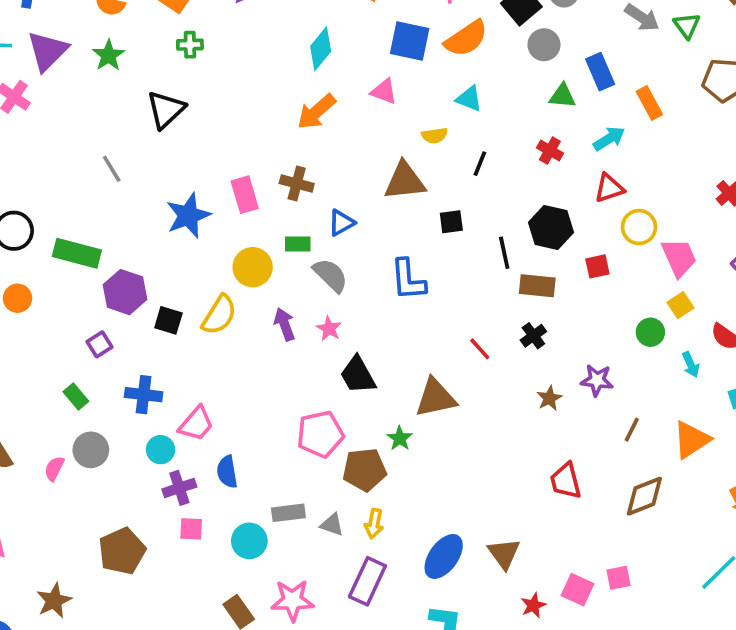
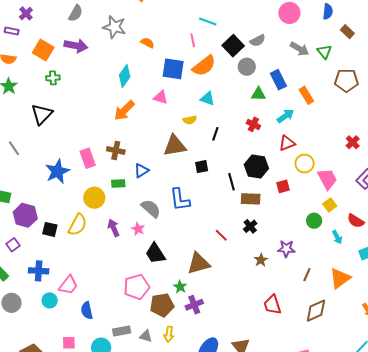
gray semicircle: (331, 275) -> (151, 208), moved
purple cross: (179, 488) -> (194, 305), moved

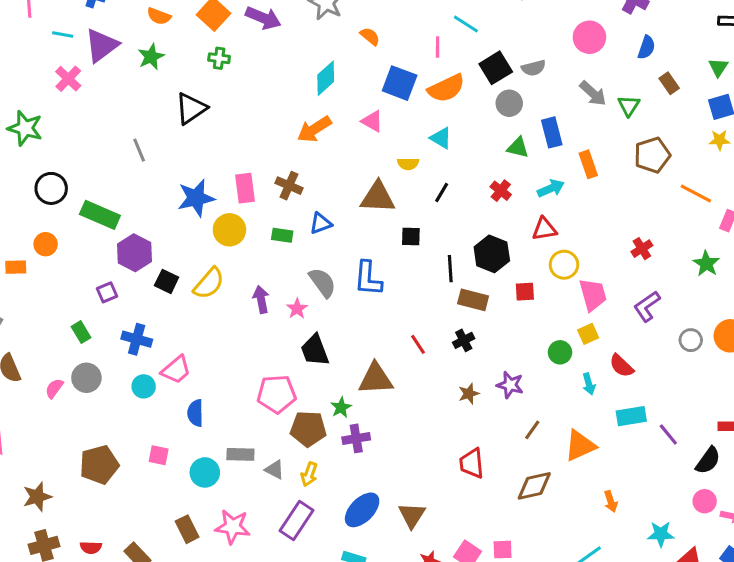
brown pentagon: (346, 80) -> (652, 155), turned -30
yellow circle: (94, 198) -> (229, 230), moved

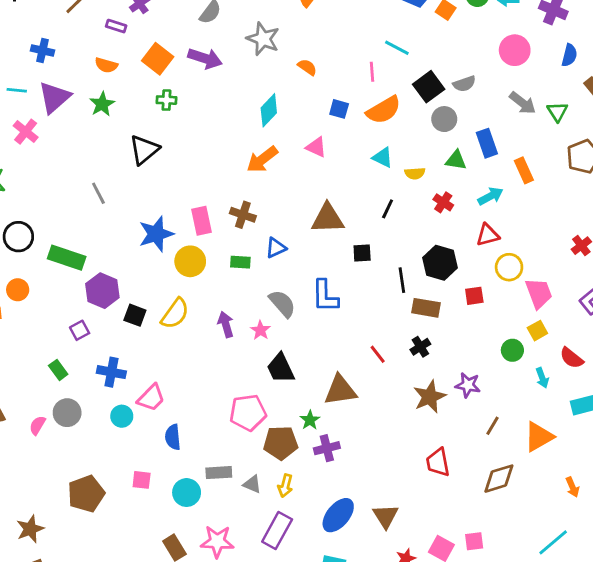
blue square: (400, 83) -> (339, 109), size x0.6
yellow semicircle: (408, 164) -> (415, 173), moved
brown star: (469, 394) -> (430, 397), size x1.6

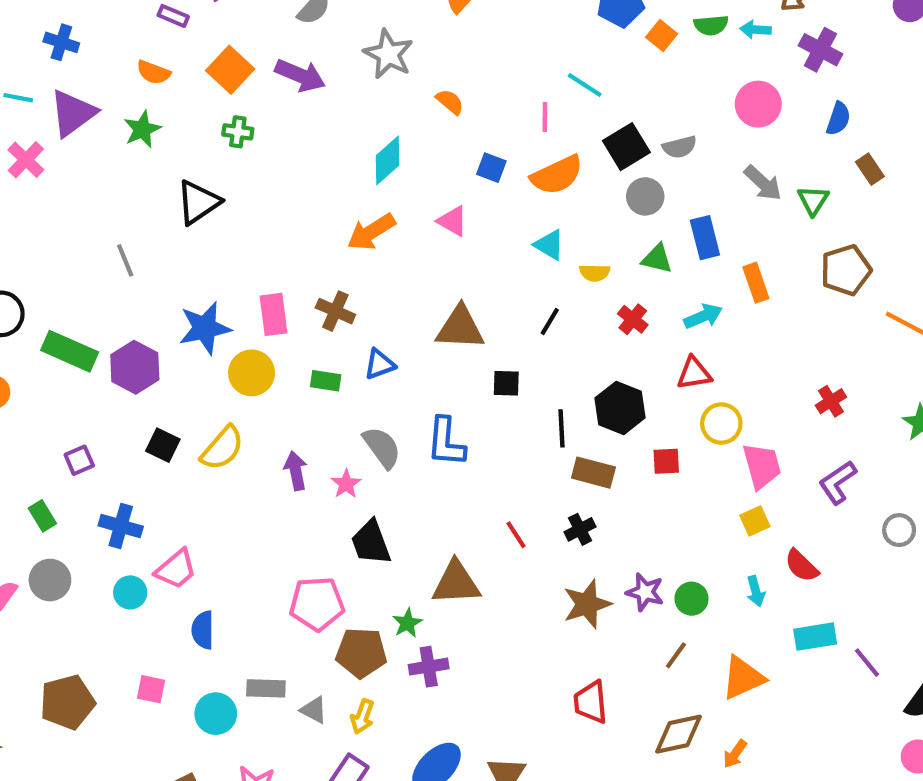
purple hexagon: (102, 291) -> (135, 367), moved
green circle: (512, 350) -> (691, 599), moved
orange arrow: (572, 487) -> (735, 754), moved, turned 54

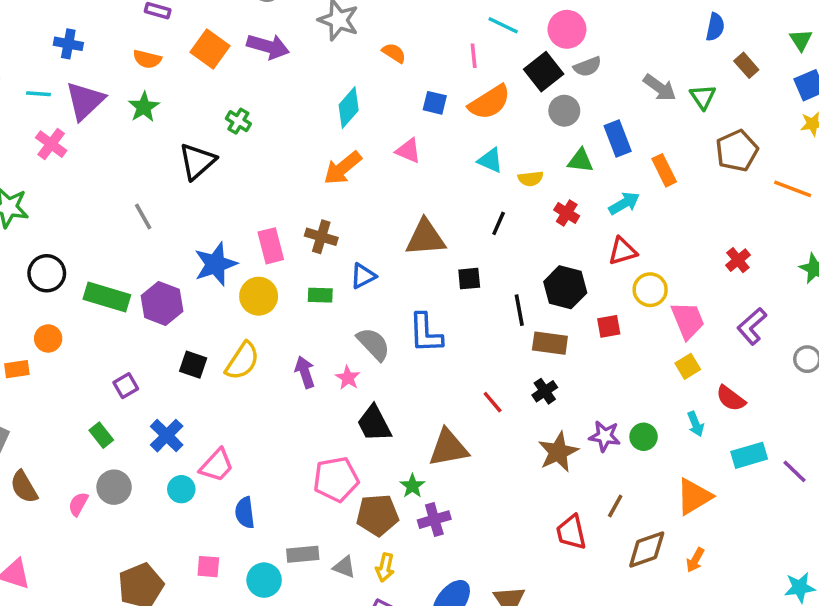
pink circle: (758, 104) -> (567, 29), moved
green cross: (238, 132) -> (238, 121), moved, turned 30
blue cross: (121, 526) -> (167, 436), turned 36
brown line: (676, 655) -> (615, 506), moved

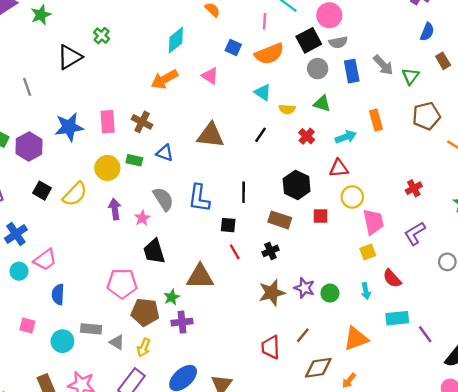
blue rectangle: (618, 139) -> (352, 71), moved
blue triangle: (363, 276) -> (165, 153), turned 36
black square: (469, 279) -> (228, 225), moved
yellow circle: (259, 296) -> (107, 168), moved
black line: (519, 310) -> (244, 192), moved

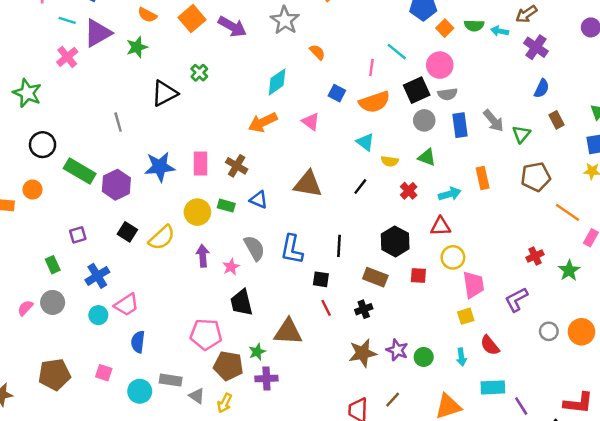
red cross: (414, 188) -> (535, 256), moved

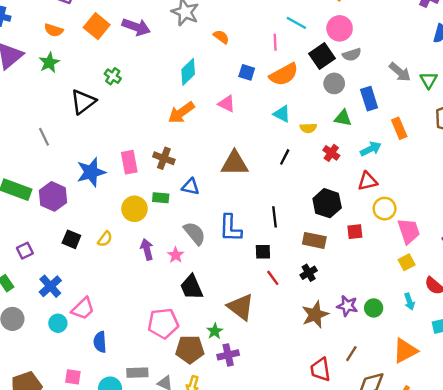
blue rectangle: (460, 125) -> (369, 99), moved
yellow semicircle: (162, 238) -> (105, 239), size x0.6
brown triangle: (288, 332) -> (241, 307), turned 44

